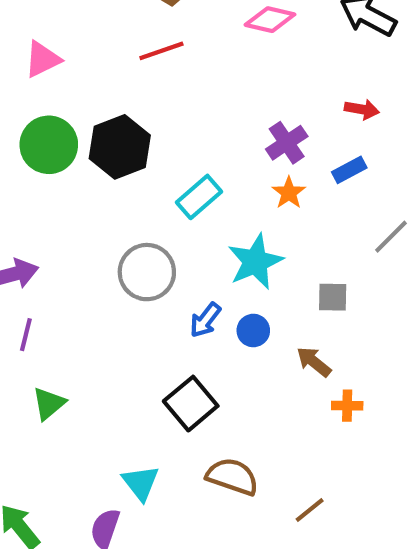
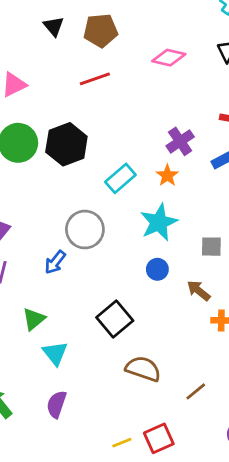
orange star: (289, 193) -> (167, 176), moved
blue arrow: (205, 320) -> (55, 262), moved
green triangle: (49, 404) -> (34, 319), moved
cyan triangle: (141, 483) -> (55, 353), moved

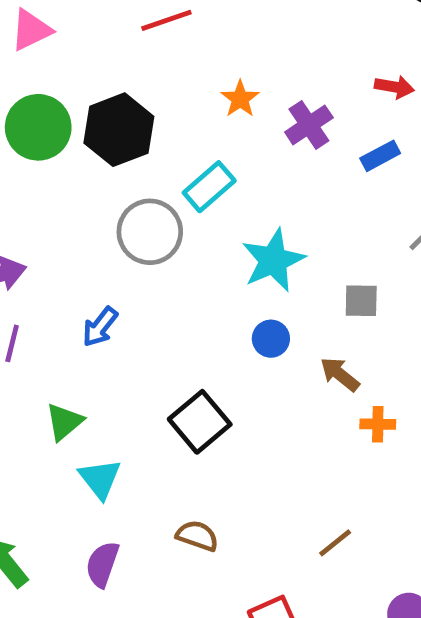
orange star: (167, 176) -> (240, 99), moved
gray circle: (85, 230) -> (150, 232), moved
brown semicircle: (143, 369) -> (197, 536), moved, size x0.7

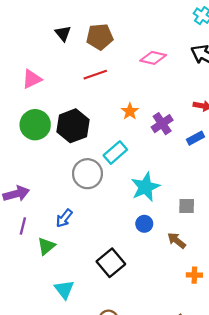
green triangle: (64, 422) -> (46, 246), moved
orange cross: (378, 424) -> (194, 275), moved

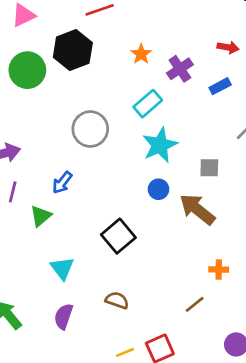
black hexagon: (73, 126) -> (73, 50), moved
cyan rectangle: (115, 153) -> (148, 104), moved
brown arrow: (177, 240) -> (197, 209), size x1.6
orange cross: (194, 275) -> (219, 270), moved

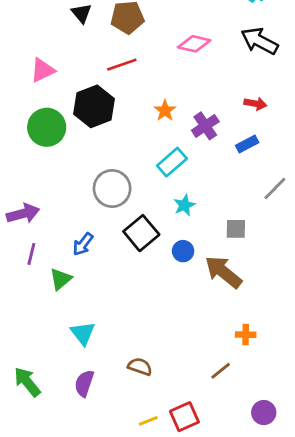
cyan star: (160, 145) -> (184, 205), size x0.6
black square: (118, 236) -> (141, 233), moved

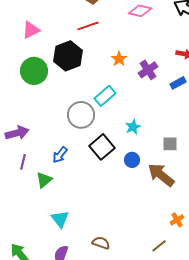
cyan rectangle: (172, 162) -> (105, 96), moved
orange cross: (246, 335) -> (177, 220), turned -32

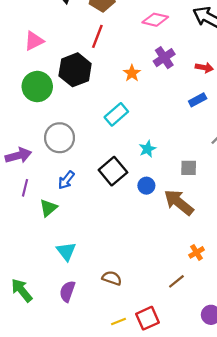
red line: (88, 26) -> (97, 36), turned -50
purple cross: (148, 70) -> (164, 58), moved
gray circle: (81, 115) -> (60, 138), moved

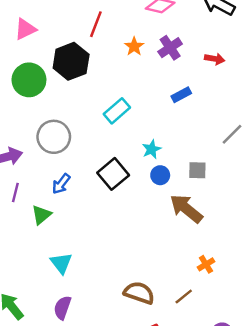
orange star: (132, 73) -> (134, 46), moved
blue rectangle: (198, 100) -> (181, 95), moved
blue circle: (146, 186) -> (160, 175), moved
brown semicircle: (112, 278) -> (139, 293), moved, size x1.4

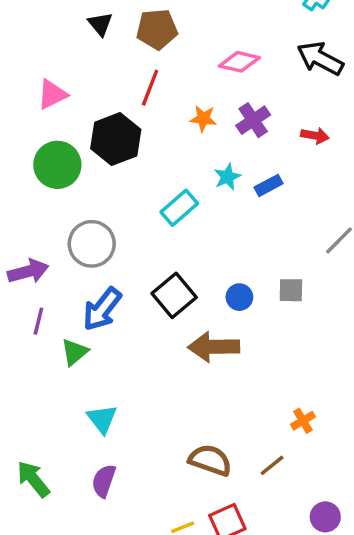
orange star: (134, 46) -> (203, 118), turned -30
cyan star: (152, 149) -> (227, 177), moved
blue arrow: (61, 184) -> (102, 309), size x1.5
brown arrow: (186, 209) -> (214, 347), moved, turned -40

